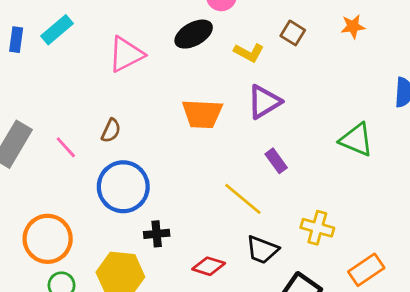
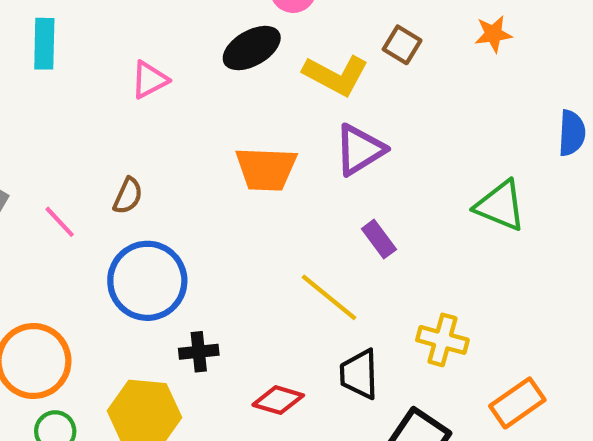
cyan rectangle: (57, 30) -> (44, 44), turned -48
yellow L-shape: (249, 53) -> (336, 75), size x1.4
pink triangle: (126, 54) -> (149, 80), size x0.7
black trapezoid: (262, 250) -> (359, 374), turned 68

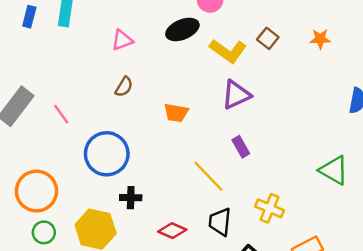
orange trapezoid: (266, 169) -> (176, 113), moved, size x0.7
brown semicircle: (128, 196) -> (124, 87), moved
green triangle: (500, 206) -> (334, 170), moved

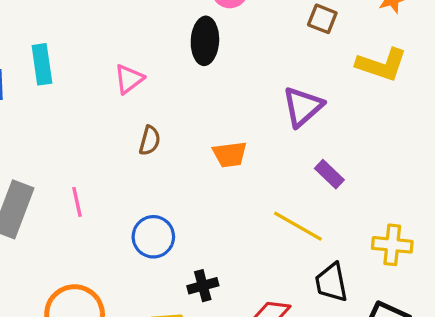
black ellipse: (182, 29) -> (205, 41), turned -48
yellow L-shape: (228, 51) -> (382, 65), moved
pink line: (61, 114) -> (77, 202), turned 40
blue circle: (107, 154) -> (153, 237), size x0.7

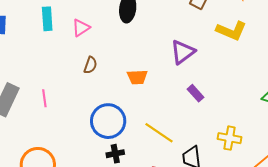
cyan rectangle: (42, 64) -> (47, 19), moved
yellow line: (298, 226) -> (159, 133), moved
blue circle: (153, 237) -> (108, 121), moved, size x1.4

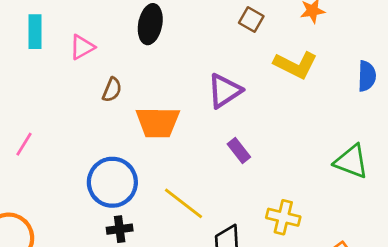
brown semicircle: (90, 65) -> (112, 90), moved
orange trapezoid: (137, 77) -> (158, 122), size x1.5
pink line: (44, 98) -> (24, 144), turned 36

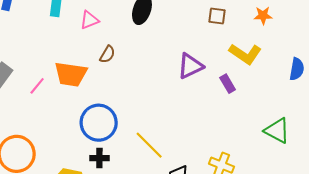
brown square: (251, 20) -> (217, 16), turned -30
orange trapezoid: (158, 122) -> (71, 74), moved
purple rectangle: (239, 150) -> (228, 84), moved

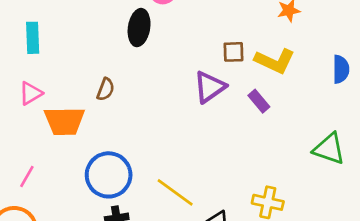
brown square: (217, 16) -> (233, 52), moved
pink triangle: (89, 20) -> (31, 93), moved
pink line: (37, 86) -> (27, 176), moved

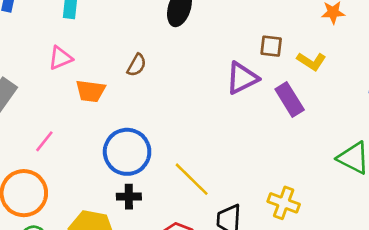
yellow L-shape: (275, 61) -> (311, 61), size x0.7
purple rectangle: (259, 101) -> (290, 99), size x1.4
orange trapezoid: (65, 121) -> (91, 91), size x0.7

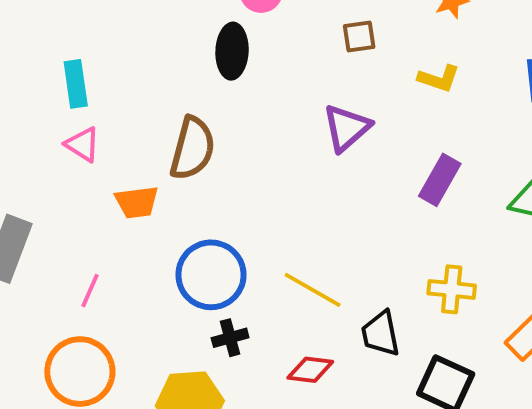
brown square: (271, 46) -> (359, 37), moved
pink triangle: (60, 58) -> (83, 144), moved, turned -50
brown semicircle: (137, 65) -> (192, 148), size x1.8
purple rectangle: (290, 99) -> (440, 180), moved, turned 76

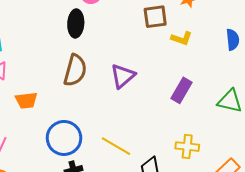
brown square: (359, 37) -> (155, 17), moved, size x1.4
purple triangle: (347, 128) -> (123, 76), moved
brown semicircle: (192, 148) -> (75, 70), moved

